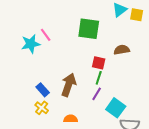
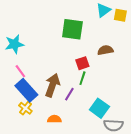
pink line: (46, 35) -> (20, 71), moved
red square: (99, 63) -> (82, 63), turned -32
blue rectangle: (43, 90) -> (26, 90), size x1.6
purple line: (97, 94) -> (69, 94), moved

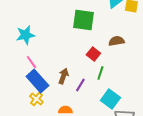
red square: (82, 63) -> (93, 54), turned -32
green line: (82, 78) -> (100, 73), moved
brown arrow: (52, 85) -> (63, 76), size x0.7

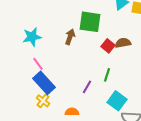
red square: (93, 54) -> (108, 46), moved
brown arrow: (63, 76) -> (70, 37), moved

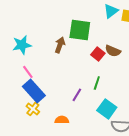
brown semicircle: (123, 43) -> (113, 51), turned -147

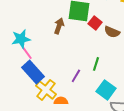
cyan star: (22, 45) -> (21, 39), moved
red square: (98, 54) -> (95, 23), moved
yellow cross: (33, 109) -> (46, 90), moved, size x1.5

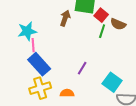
pink line: (27, 53) -> (33, 45), turned 32
green line: (96, 64) -> (102, 31), moved
yellow cross: (46, 90) -> (40, 88), moved, turned 35

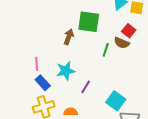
red square: (101, 15) -> (129, 31), moved
cyan star: (27, 31) -> (66, 71), moved
blue rectangle: (39, 64) -> (43, 83), size x0.7

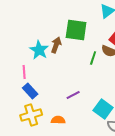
cyan star: (66, 71) -> (39, 50), moved, turned -30
purple line: (86, 87) -> (73, 95), turned 32

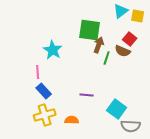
brown arrow: (56, 45) -> (99, 45), moved
purple line: (73, 95) -> (87, 95), turned 32

